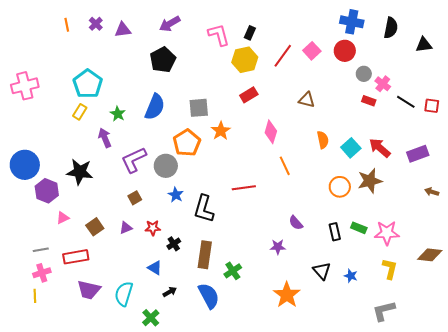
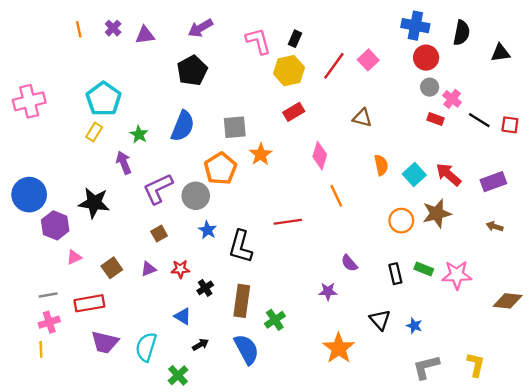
red circle: (345, 51) -> (426, 58), moved
brown arrow: (432, 192) -> (495, 226), moved
yellow L-shape: (390, 269) -> (476, 365), moved
gray L-shape: (384, 311) -> (426, 367), moved

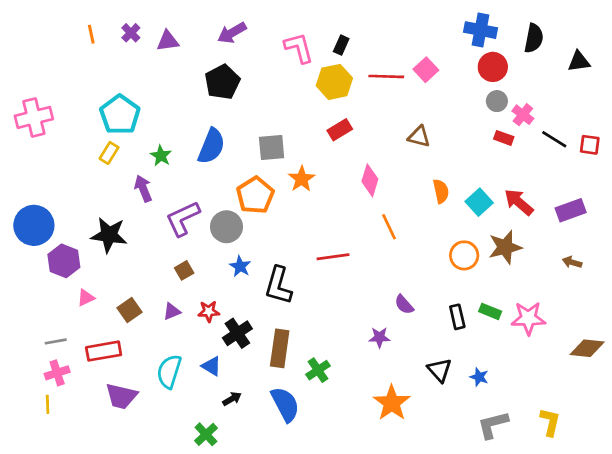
red line: (334, 66) -> (386, 76), turned 56
black cross: (205, 288) -> (237, 333), size x1.5
cyan semicircle: (146, 347) -> (169, 372), moved

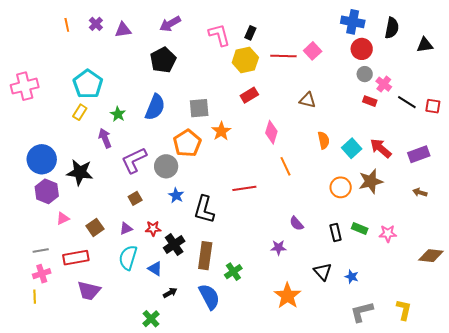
blue circle: (34, 225) -> (42, 159), moved
pink star: (528, 318) -> (388, 234), size x0.7
cyan semicircle: (169, 372) -> (128, 258), moved

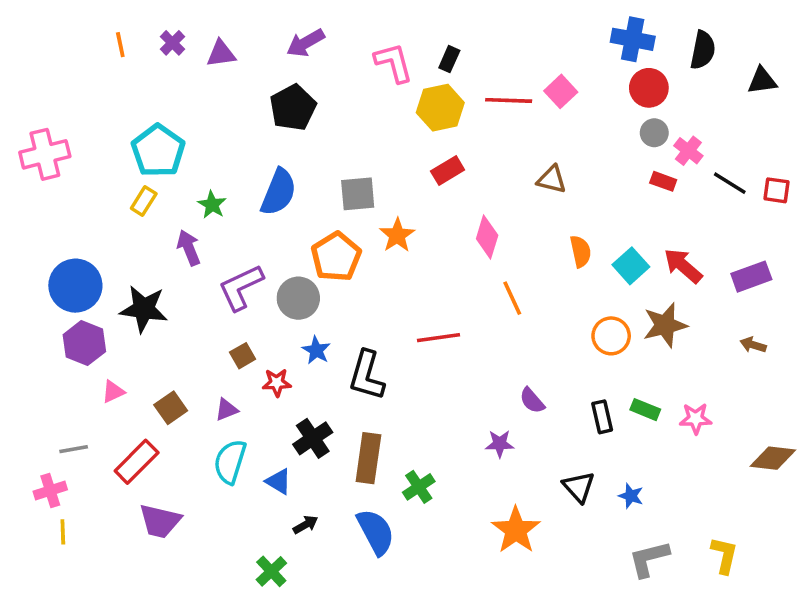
red star: (153, 228) -> (277, 383), moved
red rectangle: (76, 258) -> (137, 462), turned -35
pink cross: (42, 274) -> (50, 490), moved

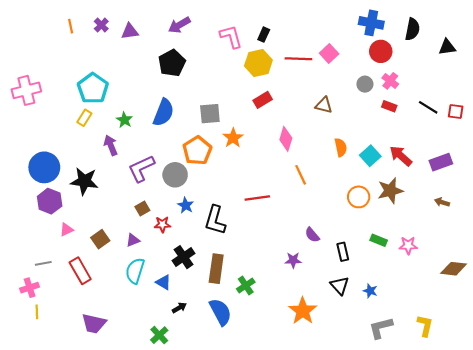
gray circle: (654, 133) -> (365, 84), moved
pink cross: (688, 151) -> (390, 81), moved
black rectangle: (602, 417) -> (343, 252), moved
red rectangle: (137, 462) -> (80, 271), turned -75
purple trapezoid: (160, 521) -> (94, 324), moved

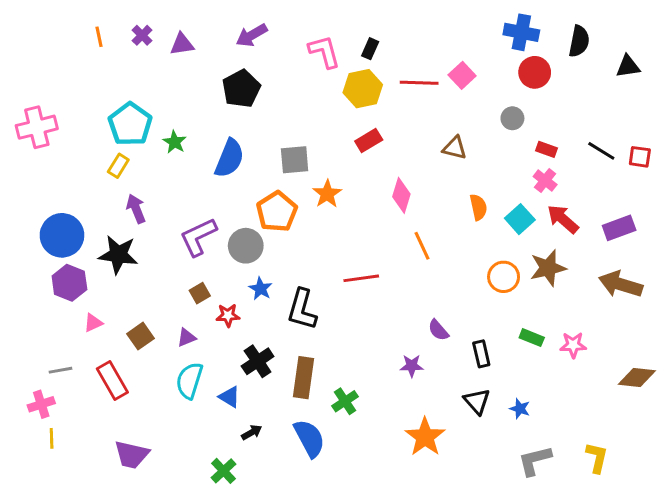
pink cross: (390, 81) -> (545, 181), moved
green star: (124, 120) -> (175, 142), moved
purple arrow: (111, 145) -> (136, 209), moved
brown arrow: (442, 202) -> (621, 284), size x2.0

